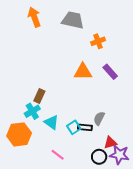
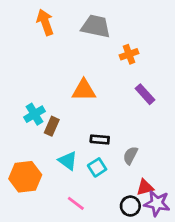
orange triangle: (83, 72) -> (84, 90), moved
cyan cross: (32, 111) -> (35, 114), moved
black rectangle: (85, 127) -> (100, 139), moved

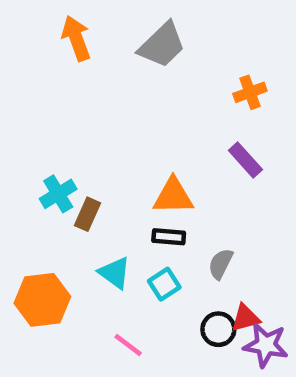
gray trapezoid: (96, 26) -> (162, 45), turned 124
orange cross: (129, 54) -> (250, 92), moved
orange triangle: (84, 90) -> (173, 196), moved
black circle: (130, 206) -> (218, 329), moved

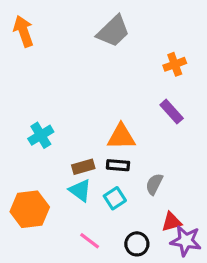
orange arrow: (76, 38) -> (23, 31), moved
brown rectangle: (88, 214) -> (83, 167), moved, turned 50
black circle: (218, 329) -> (137, 244), moved

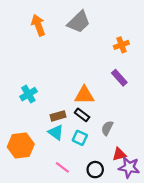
orange arrow: (23, 31) -> (38, 25), moved
black rectangle: (118, 165) -> (82, 115), turned 32
cyan square: (115, 198) -> (80, 138), turned -32

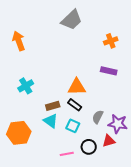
orange arrow: (38, 25) -> (19, 41), moved
purple rectangle: (119, 78) -> (109, 71), turned -35
pink line: (62, 167) -> (67, 154), moved, turned -48
purple star: (129, 167) -> (118, 124), moved
black circle: (95, 170) -> (89, 147), moved

